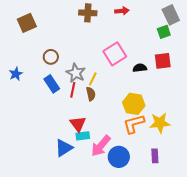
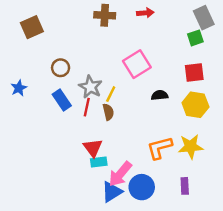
black semicircle: (140, 68) -> (160, 95), moved
yellow hexagon: (134, 104) -> (195, 105), moved
blue triangle: (64, 148) -> (112, 192), moved

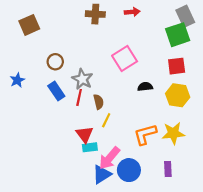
green square: (195, 38) -> (178, 35), size x1.6
yellow line: (111, 94) -> (106, 120), moved

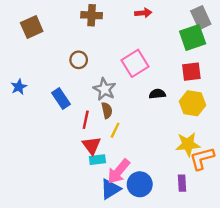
brown cross: (95, 14) -> (92, 15), moved
brown circle: (55, 62) -> (79, 60), moved
gray star: (82, 79) -> (104, 89), moved
red line: (79, 97) -> (86, 120), moved
orange L-shape: (145, 134) -> (202, 158), moved

